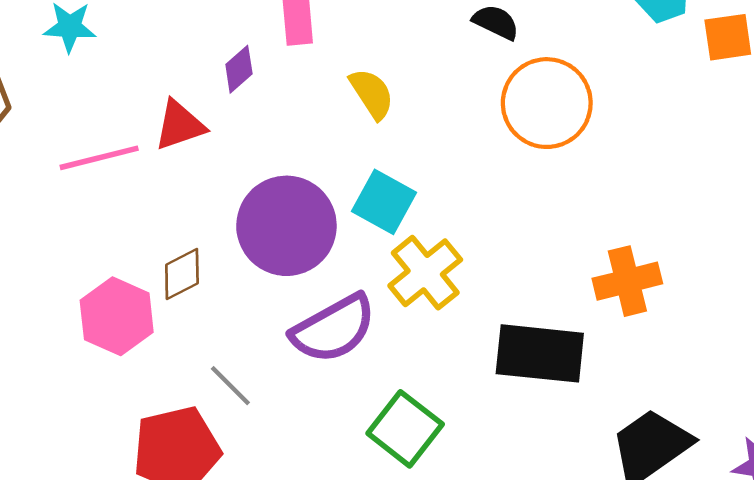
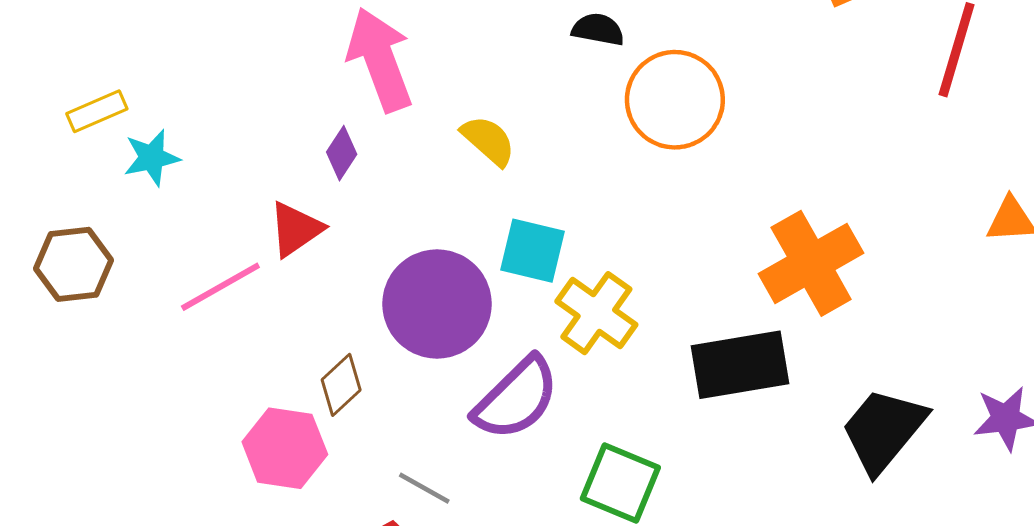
orange cross: (627, 281) -> (811, 263), size x1.4

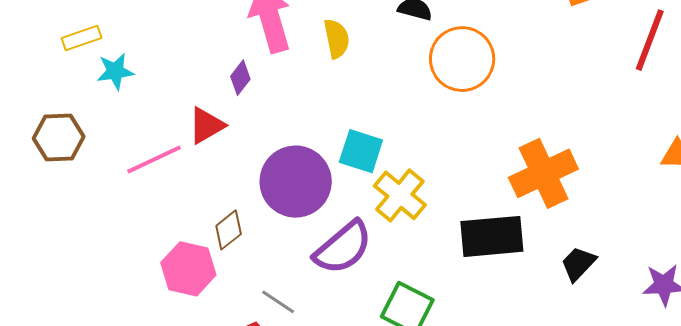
yellow semicircle: (488, 141) -> (337, 39), moved, turned 33
black trapezoid: (883, 430) -> (578, 264), moved, size x0.6

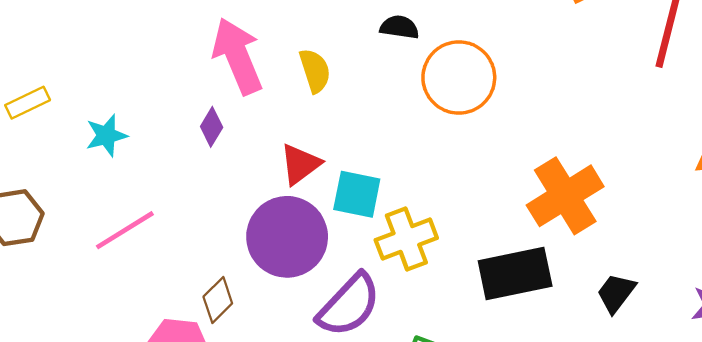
cyan star: (115, 71) -> (106, 135), moved
red triangle: (206, 125) -> (300, 164), moved
yellow cross: (400, 195) -> (406, 239), turned 36

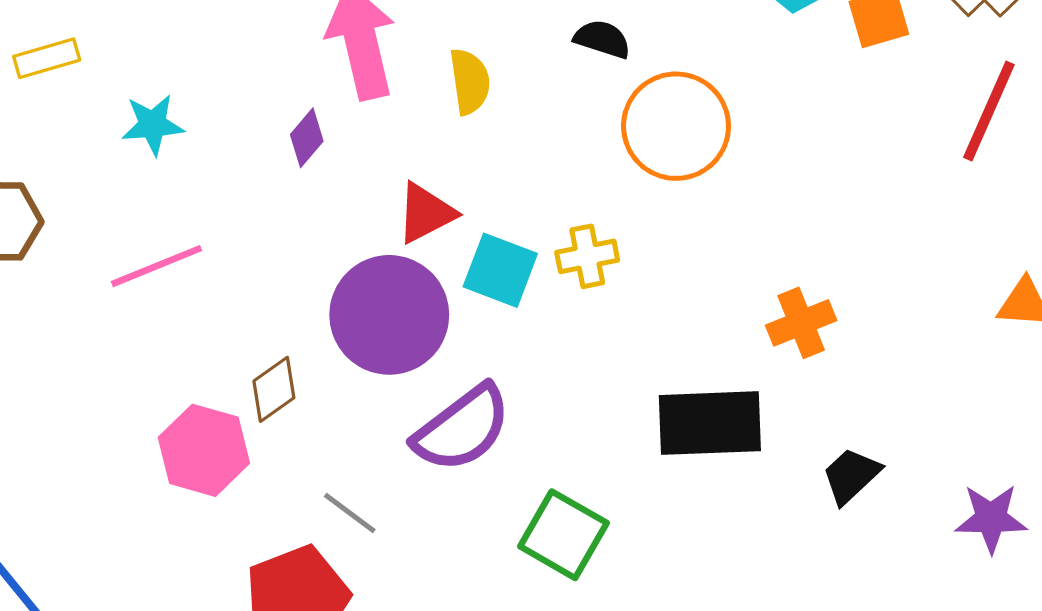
orange cross: (565, 196) -> (801, 323), size x0.6
yellow cross: (406, 239) -> (587, 256), moved, size x0.7

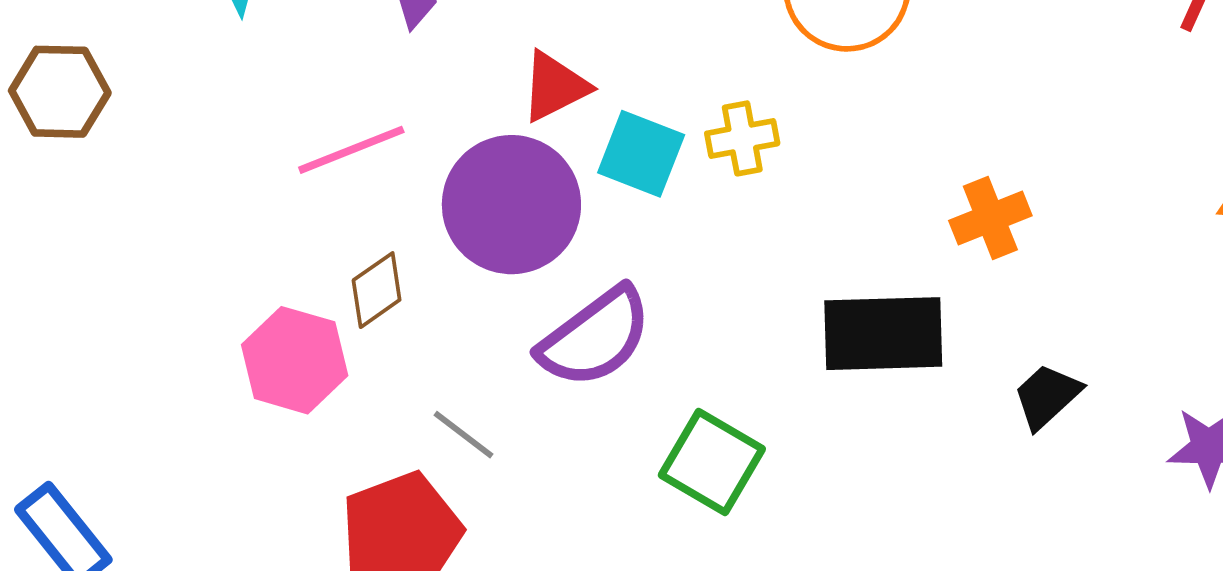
pink line: (156, 266) -> (351, 150), moved

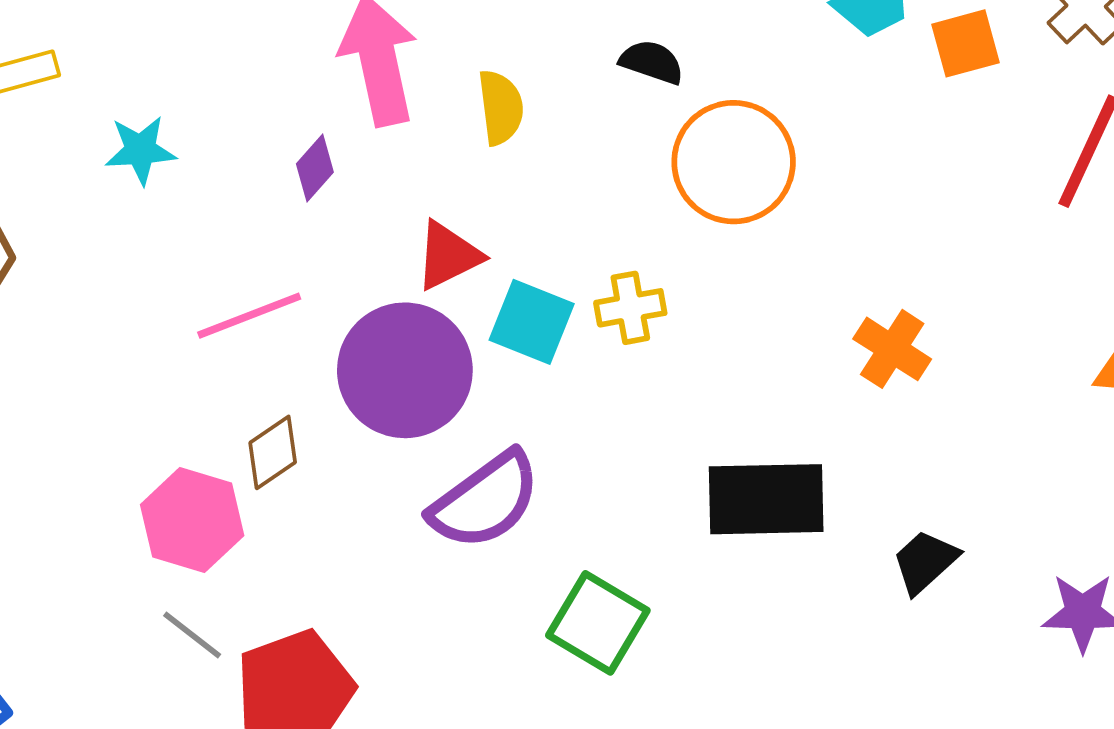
orange cross: (990, 218) -> (892, 349), moved, turned -36
gray line: (464, 435) -> (192, 635), moved

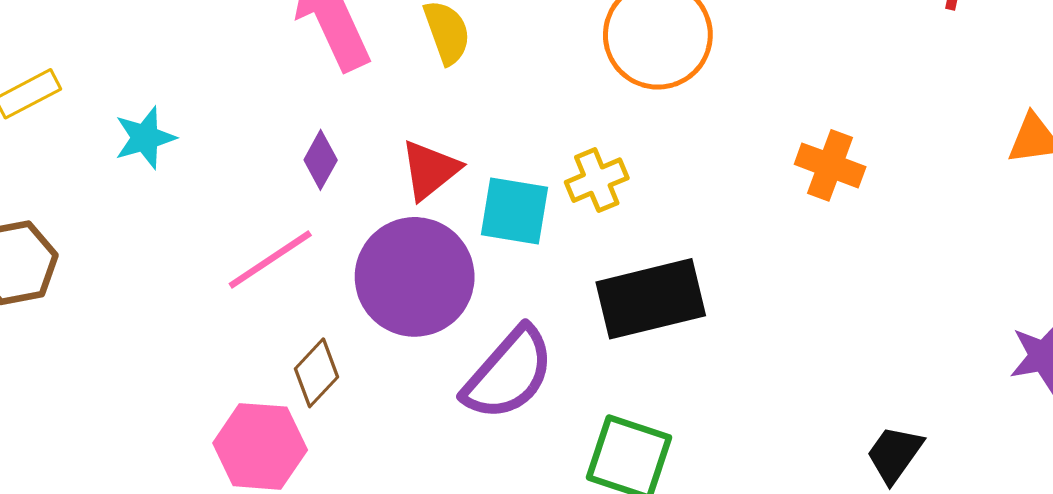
purple diamond: (315, 168) -> (321, 160), moved
black rectangle: (766, 499) -> (651, 299), moved
black trapezoid: (925, 562) -> (895, 454), moved

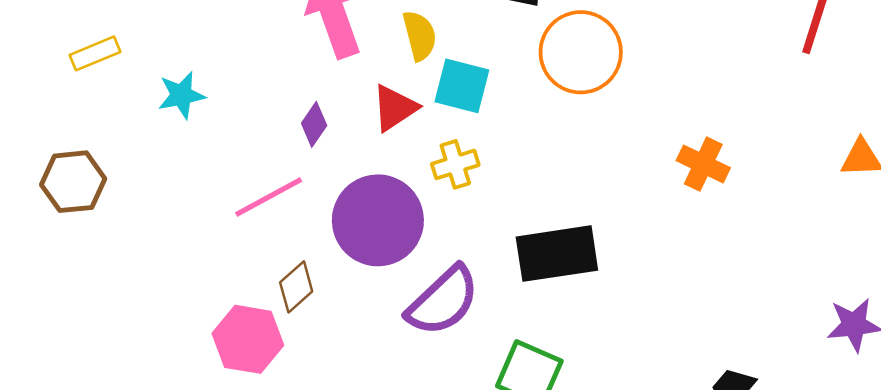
red triangle: (430, 170) -> (395, 108), moved
yellow cross: (597, 180) -> (455, 164), moved
cyan square: (514, 211) -> (462, 86), moved

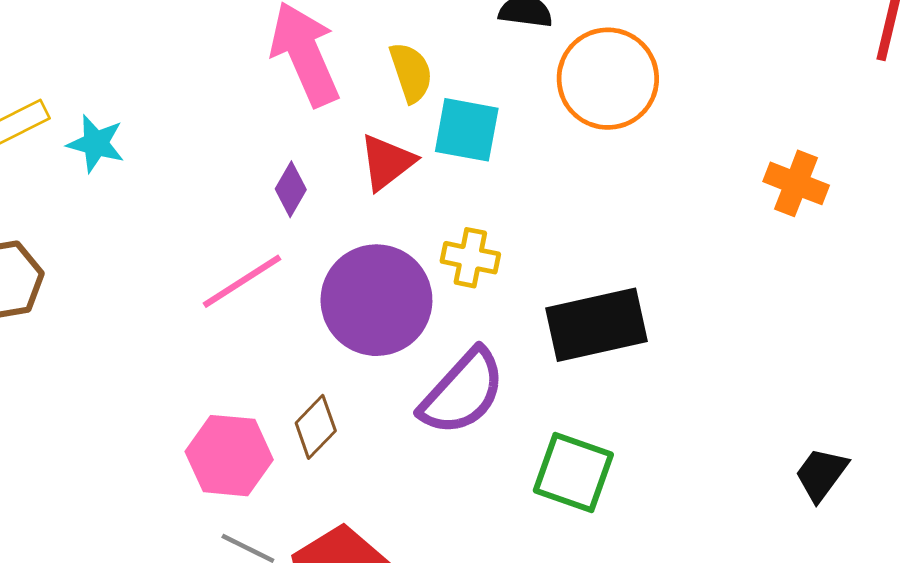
cyan star: (181, 95) -> (96, 144), moved, turned 30
yellow cross: (455, 164) -> (470, 258), moved, turned 33
orange cross: (703, 164) -> (796, 183), moved
brown diamond: (296, 287) -> (316, 427), moved

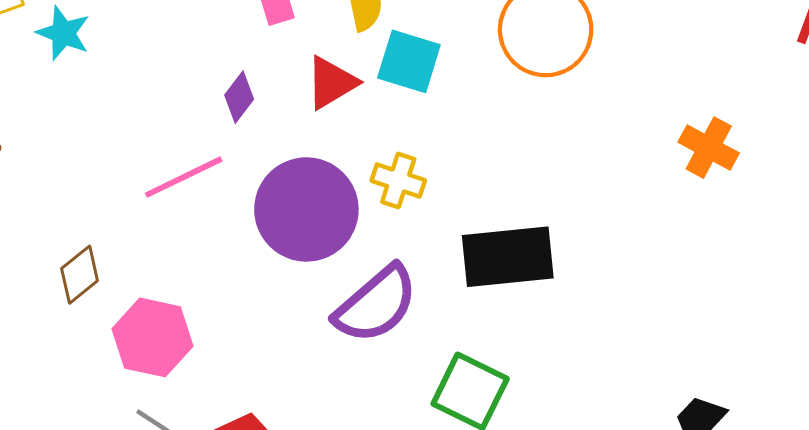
brown diamond: (316, 427) -> (80, 275), moved

